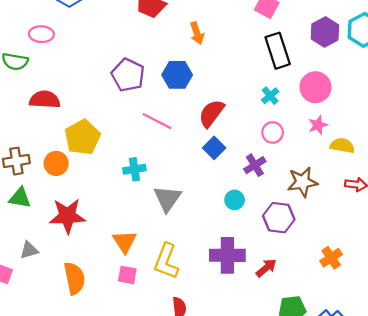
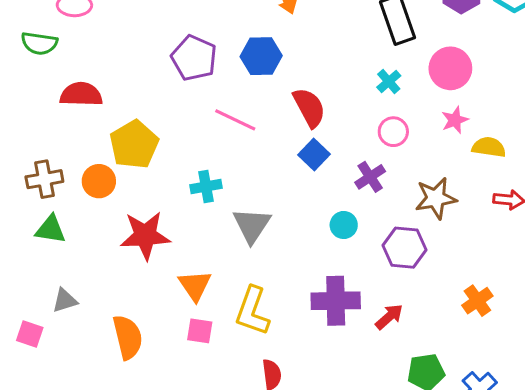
red semicircle: (211, 113) -> (309, 108), turned 116
red star: (67, 216) -> (145, 236), moved

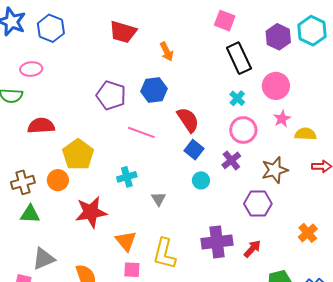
pink circle: (393, 132) -> (243, 130), size x1.4
gray triangle: (252, 225) -> (159, 199), size x0.6
cyan circle: (344, 225) -> (201, 180), moved
gray triangle: (65, 300) -> (43, 259), size x1.4

